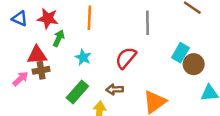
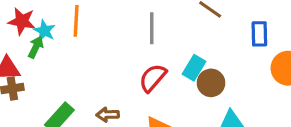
cyan star: (83, 57) -> (44, 31), moved
red semicircle: (126, 58) -> (153, 78), moved

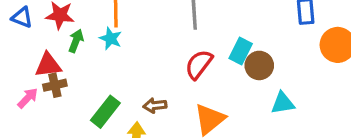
cyan star: (44, 31) -> (111, 38), moved

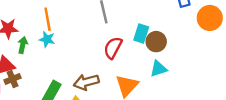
cyan triangle: (283, 103) -> (159, 69), moved
brown arrow: (155, 105) -> (86, 82), size x1.5

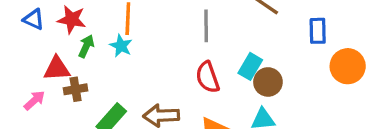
red semicircle: (113, 48) -> (208, 77), turned -60
brown cross: (13, 79) -> (76, 89), moved

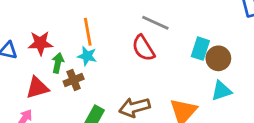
gray line: (206, 26) -> (155, 23), turned -52
red semicircle: (208, 77) -> (143, 48), moved
brown cross: (76, 89) -> (74, 80), moved

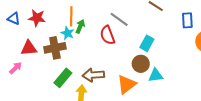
brown circle: (218, 58) -> (141, 64), moved
green arrow: (58, 63) -> (80, 26), moved
brown cross: (74, 80) -> (55, 48), size x1.5

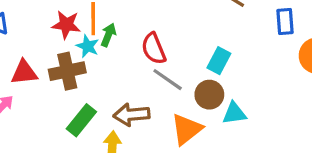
red star: (37, 18) -> (66, 25), moved
gray line: (119, 19) -> (168, 80), moved

